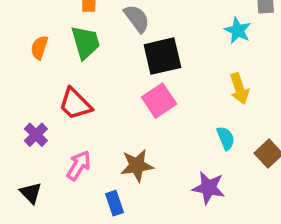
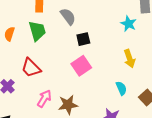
black square: (162, 56) -> (83, 39), size x0.6
pink arrow: (79, 166) -> (44, 99), moved

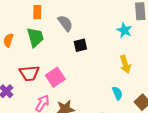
pink square: (81, 66) -> (55, 77), moved
red trapezoid: (31, 68) -> (29, 73), turned -50

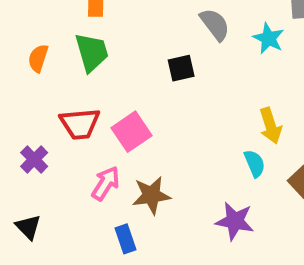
gray semicircle: (65, 23) -> (215, 24), moved
yellow arrow: (125, 64) -> (270, 126), moved

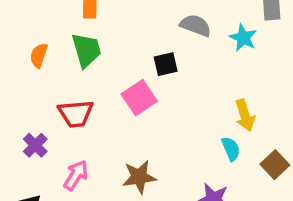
gray semicircle: (215, 24) -> (196, 25), turned -32
pink square: (131, 132) -> (139, 98), moved
pink arrow: (106, 183) -> (76, 175), moved

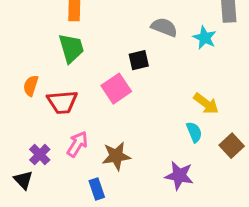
orange semicircle: (39, 55) -> (31, 86), moved
yellow arrow: (245, 115) -> (206, 104), turned -35
purple cross: (35, 145) -> (40, 155), moved
pink arrow: (76, 175) -> (77, 144), moved

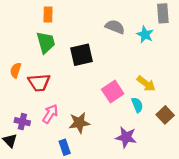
black square: (139, 60) -> (81, 55), moved, size x1.5
pink square: (116, 89) -> (113, 91), moved
purple cross: (40, 155) -> (22, 122), turned -32

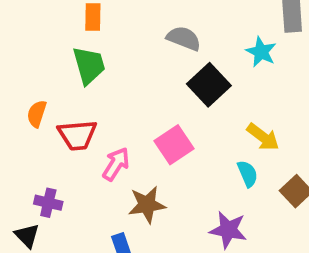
gray semicircle: (115, 27) -> (184, 38), moved
black square: (81, 55) -> (209, 85), moved, turned -30
pink square: (113, 91) -> (174, 145), moved
pink arrow: (50, 114) -> (116, 164), moved

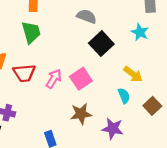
cyan star: (261, 52) -> (140, 32), moved
pink arrow: (116, 164) -> (54, 79), moved
brown star: (147, 205) -> (81, 114), moved

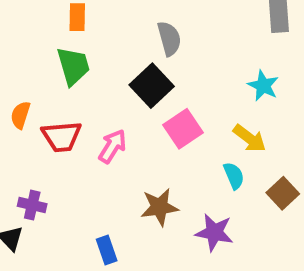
gray semicircle: (87, 16) -> (169, 39), turned 54
cyan star: (140, 32) -> (263, 86), moved
black square: (101, 44) -> (152, 86), moved
pink square: (81, 79) -> (183, 129), moved

